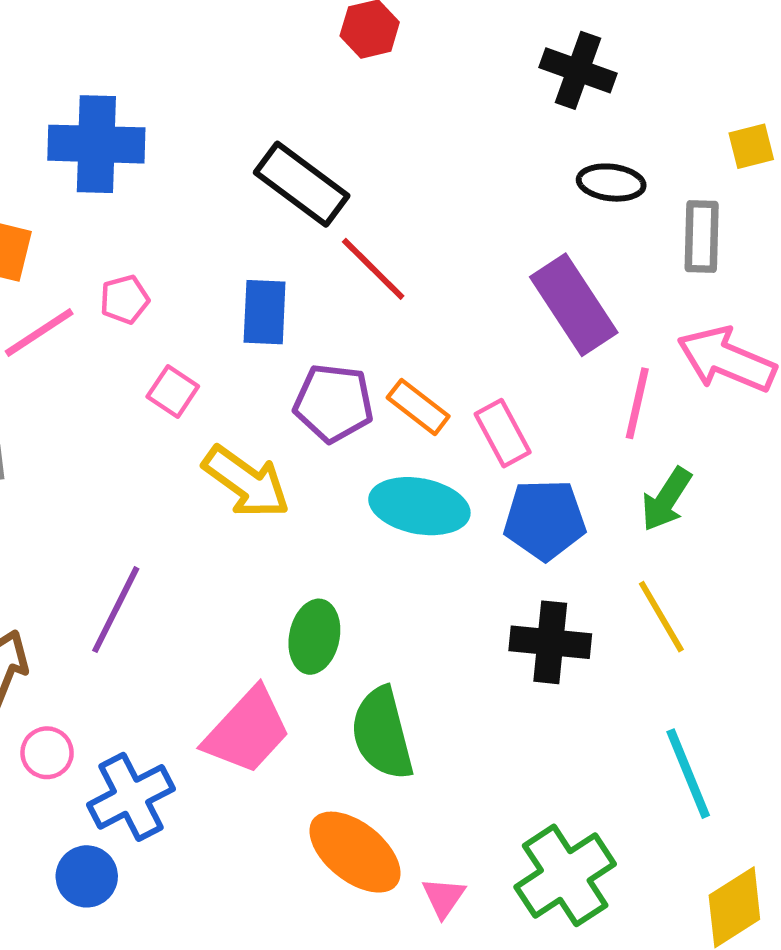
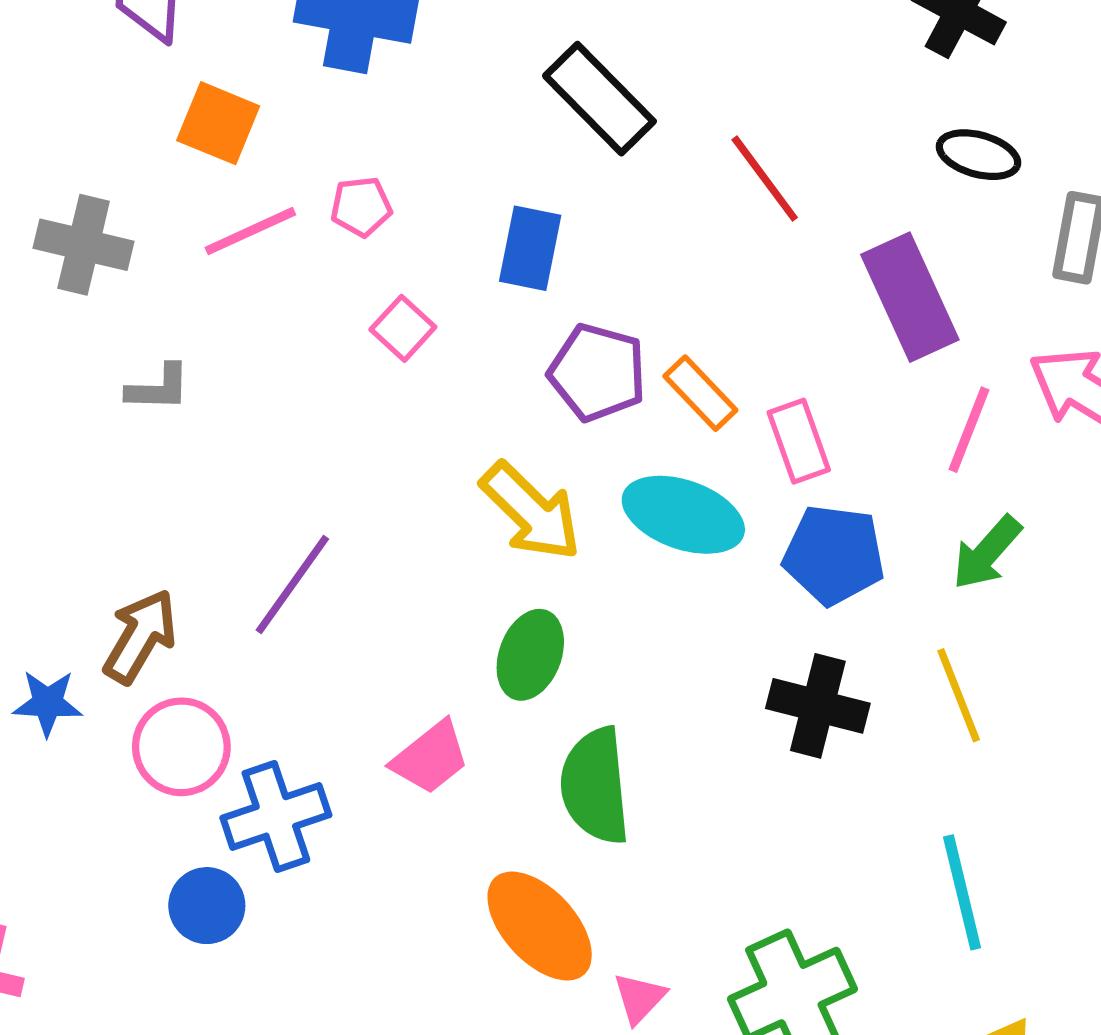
red line: (373, 269) -> (765, 179), moved
yellow arrow: (246, 482) -> (531, 511), moved
pink trapezoid: (247, 731) -> (430, 758), size x0.7
pink circle: (47, 753) -> (181, 747), size x1.5

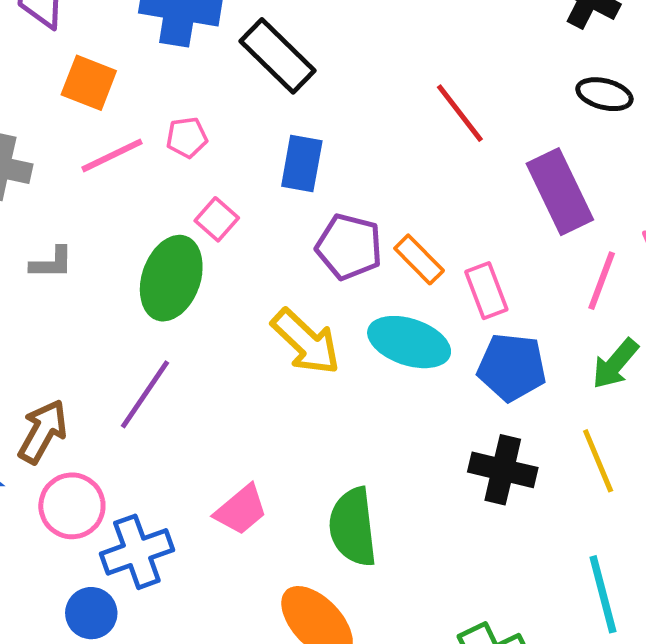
black rectangle: (599, 99) -> (278, 56), moved
green ellipse: (530, 655) -> (171, 278), moved, size x1.4

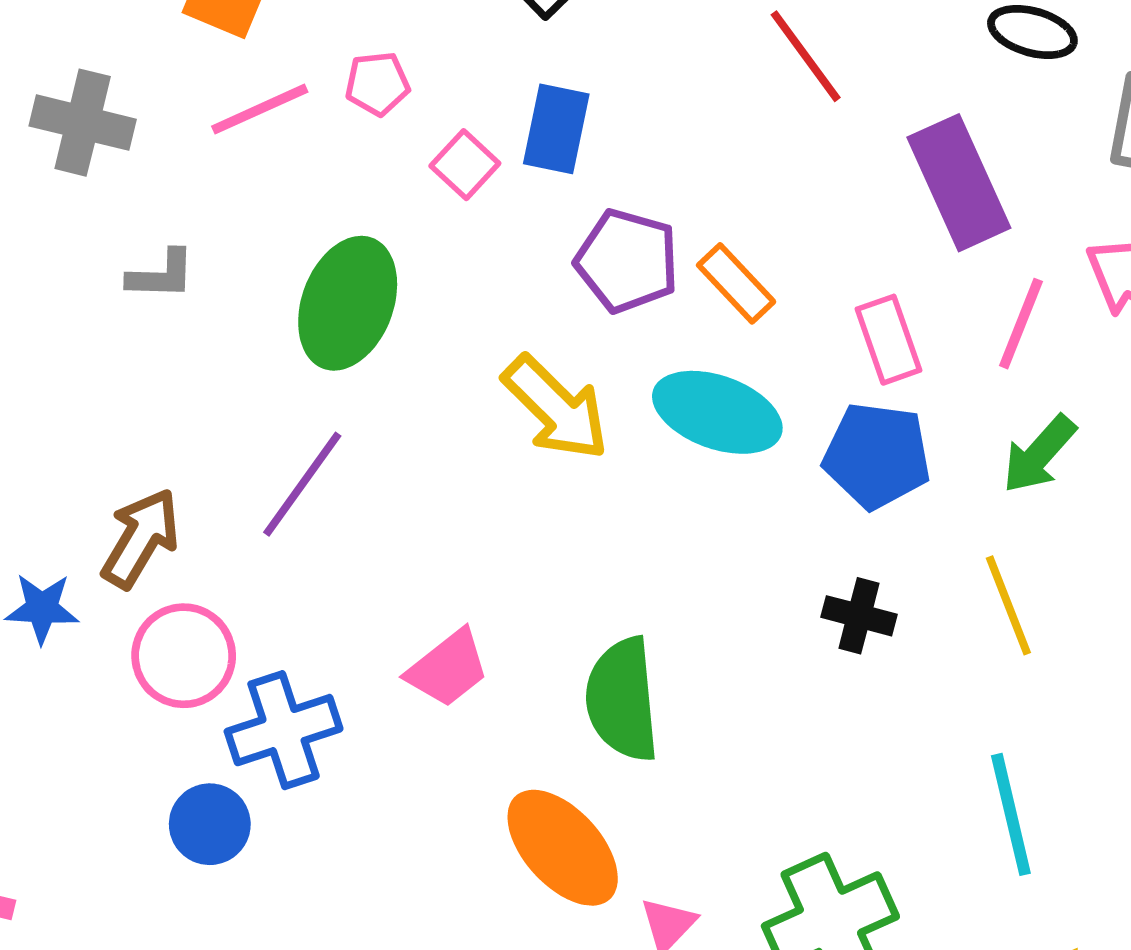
pink square: (217, 219) -> (465, 165), moved
pink rectangle: (486, 291) -> (889, 340), moved
black cross: (503, 470) -> (859, 616), size x0.7

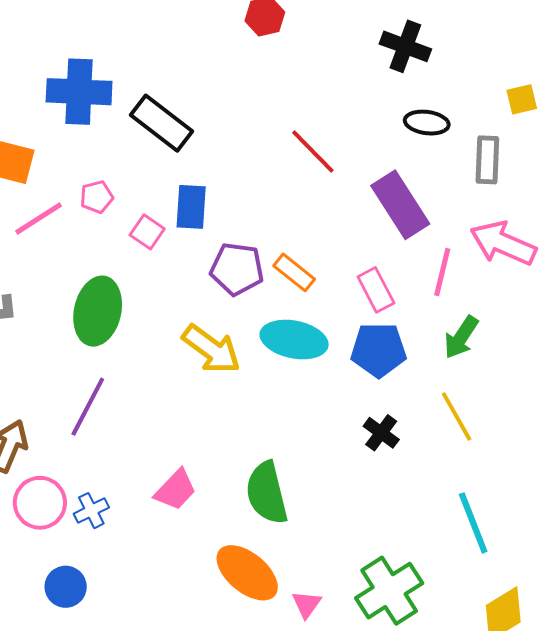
black cross: (859, 616) -> (381, 433), turned 30
blue cross: (284, 730) -> (91, 511), moved, size x0.6

